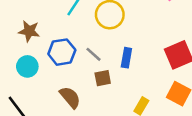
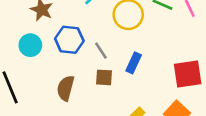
brown semicircle: (70, 97) -> (66, 88), turned -140

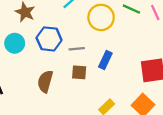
gray line: (101, 51) -> (77, 49), turned -63

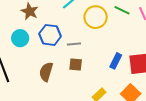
blue rectangle: (105, 60) -> (116, 61), moved

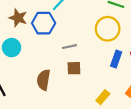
yellow circle: (96, 17) -> (108, 29), moved
blue hexagon: (50, 35) -> (44, 23), moved

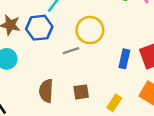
yellow circle: (108, 29) -> (90, 30), moved
brown square: (74, 68) -> (81, 92), moved

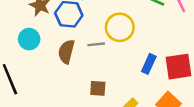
brown semicircle: (46, 91) -> (66, 52), moved

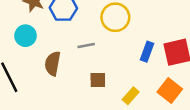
gray line: (96, 44) -> (86, 46), moved
brown semicircle: (66, 52) -> (53, 64), moved

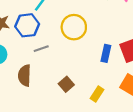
gray line: (86, 46) -> (41, 49), moved
brown square: (98, 80) -> (66, 84), turned -32

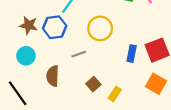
gray line: (41, 49) -> (79, 54), moved
yellow rectangle: (97, 94) -> (115, 94), moved

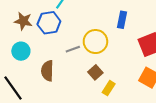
yellow circle: (100, 28) -> (95, 42), moved
blue rectangle: (132, 54) -> (122, 20), moved
brown square: (93, 84) -> (95, 72), moved

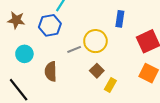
brown star: (23, 21) -> (16, 20), moved

